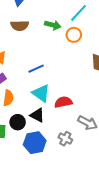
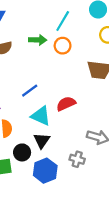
red semicircle: (63, 102) -> (66, 104), moved
black triangle: (37, 115) -> (42, 140), turned 49

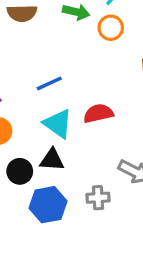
black triangle: (42, 140) -> (52, 160), turned 48
gray cross: (77, 159) -> (98, 198), turned -32

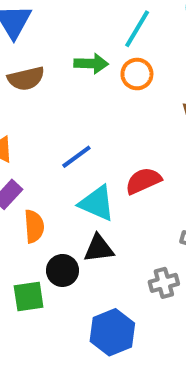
blue hexagon: (48, 205) -> (112, 332), moved

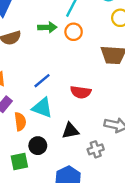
red semicircle: (143, 181) -> (81, 92), turned -144
cyan triangle: (97, 203) -> (42, 108), moved
black triangle: (99, 248) -> (70, 131), moved

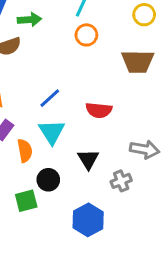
green arrow: (47, 27) -> (29, 20), moved
cyan triangle: (42, 108) -> (52, 132), turned 40
black triangle: (70, 131) -> (88, 159), turned -48

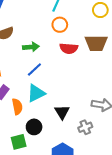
green arrow: (29, 20) -> (31, 47), moved
red semicircle: (99, 110) -> (69, 48), moved
cyan triangle: (52, 132) -> (36, 93), turned 36

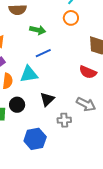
red semicircle: (69, 48) -> (88, 72), moved
blue line: (34, 69) -> (43, 53), moved

